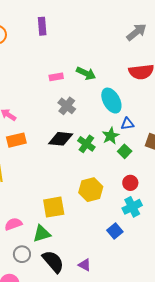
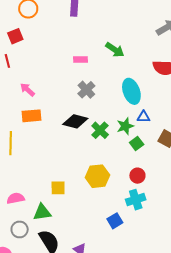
green arrow: (86, 73) -> (115, 50), moved
yellow square: (54, 207) -> (58, 188), size x0.7

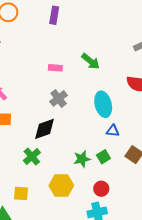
black diamond: (75, 121) -> (44, 129), turned -40
green star: (125, 126) -> (82, 159), moved
green cross: (100, 130) -> (32, 157), moved

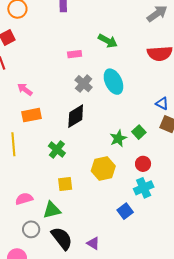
cyan ellipse: (103, 104) -> (113, 82), moved
blue triangle: (113, 131) -> (162, 103), moved, turned 32
green cross: (32, 157) -> (57, 150), moved

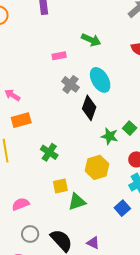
black diamond: (76, 116) -> (89, 108), moved, turned -35
green star: (118, 138) -> (110, 136), turned -30
green triangle: (52, 210) -> (77, 202), moved

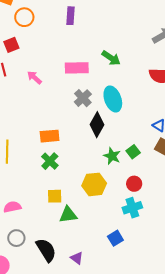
pink rectangle: (59, 56) -> (77, 68), size x1.6
pink arrow: (12, 95) -> (34, 78), moved
orange rectangle: (21, 120) -> (50, 136), moved
blue square: (122, 208) -> (115, 238), moved

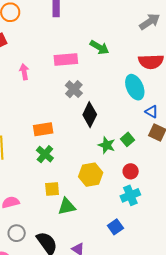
pink arrow: (34, 78) -> (24, 72), turned 42
cyan ellipse: (113, 99) -> (135, 87), moved

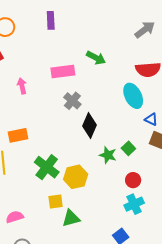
orange rectangle: (43, 129) -> (18, 135), moved
green cross: (45, 154) -> (47, 167), size x1.4
yellow hexagon: (91, 175) -> (76, 177), moved

